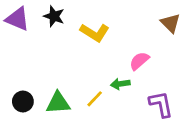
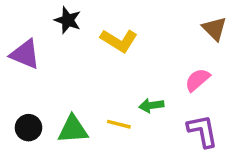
purple triangle: (17, 19) -> (25, 54), moved
pink semicircle: (139, 61) -> (197, 80), moved
yellow line: (95, 99) -> (119, 124), turned 60

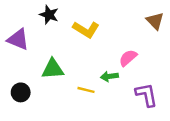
pink semicircle: (197, 80) -> (128, 58), moved
green triangle: (73, 129) -> (53, 69), moved

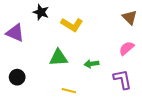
pink semicircle: (128, 58) -> (127, 48), moved
green triangle: (53, 69) -> (58, 58), moved
yellow line: (86, 90) -> (69, 91), moved

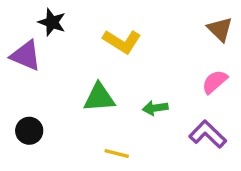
black star: (41, 12) -> (52, 22), moved
purple L-shape: (122, 79) -> (208, 134), turned -35

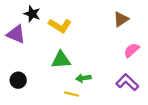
brown triangle: (220, 29) -> (121, 19), moved, turned 42
yellow L-shape: (122, 42) -> (60, 26), moved
green arrow: (155, 108) -> (83, 78), moved

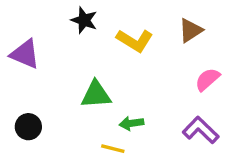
black star: (32, 14) -> (84, 20), moved
yellow L-shape: (60, 26) -> (135, 41), moved

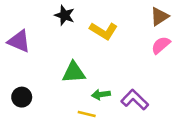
brown triangle: (191, 30) -> (159, 17), moved
pink semicircle: (207, 79) -> (161, 45), moved
purple L-shape: (201, 130) -> (135, 100), moved

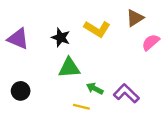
black star: (65, 15) -> (61, 37), moved
brown triangle: (159, 17) -> (135, 18), moved
green arrow: (101, 95) -> (95, 89), turned 35

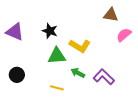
brown triangle: (135, 18) -> (111, 15), turned 42
yellow L-shape: (97, 29) -> (80, 46), moved
yellow line: (81, 107) -> (57, 88), moved

